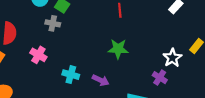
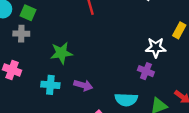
green star: (118, 49) -> (61, 53), moved
white star: (172, 58) -> (156, 48), turned -30

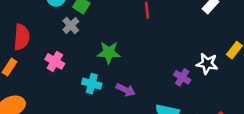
gray cross: (21, 34) -> (71, 26), turned 35
purple cross: (146, 71) -> (182, 77), moved

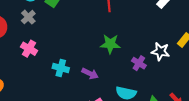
gray cross: (71, 26) -> (28, 17), moved
green star: (109, 53) -> (110, 44), moved

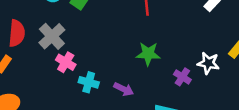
gray cross: (28, 17) -> (52, 36), moved, size x1.5
pink cross: (29, 49) -> (66, 62), moved

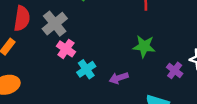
cyan cross: (89, 82) -> (86, 69), turned 36
purple arrow: (124, 89) -> (119, 78), turned 132

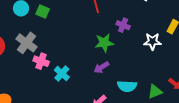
purple cross: (175, 70) -> (123, 25), moved
purple arrow: (119, 78) -> (101, 67), moved

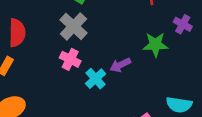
gray cross: (27, 43) -> (74, 26), moved
purple arrow: (101, 67) -> (120, 65), moved

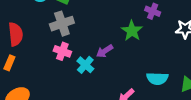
gray cross: (74, 26) -> (62, 24), turned 35
green star: (155, 45) -> (132, 31), turned -30

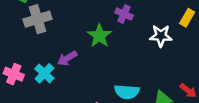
gray cross: (62, 24) -> (38, 19), moved
pink cross: (62, 51) -> (14, 74), moved

